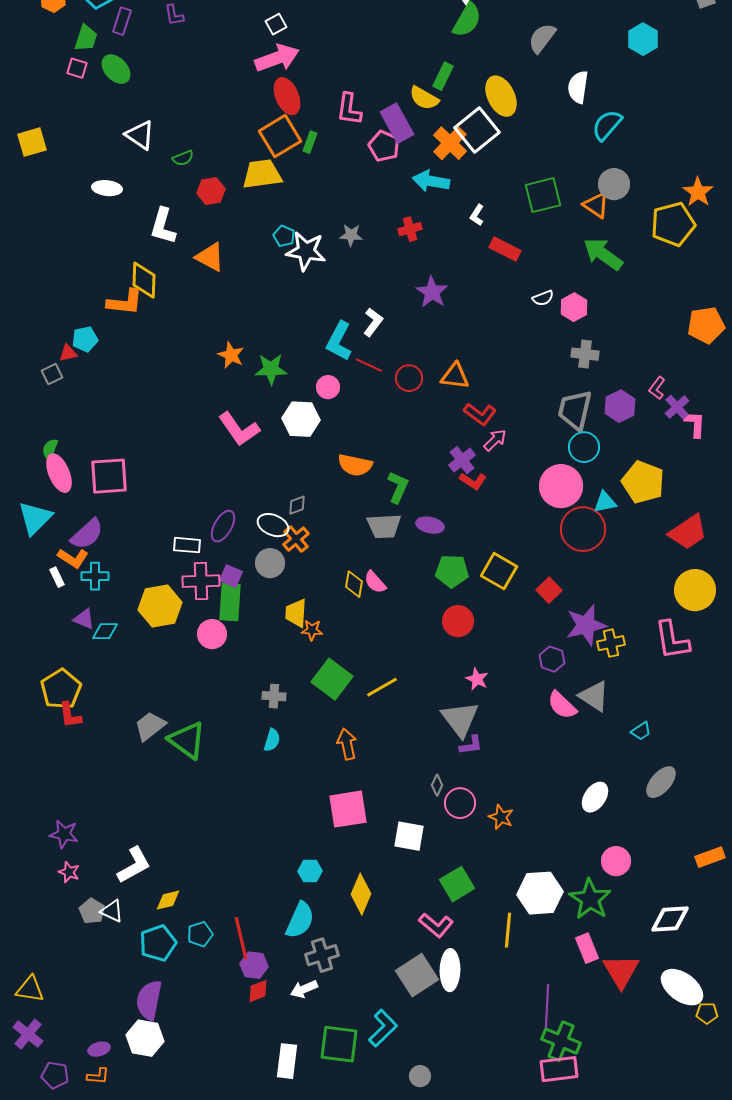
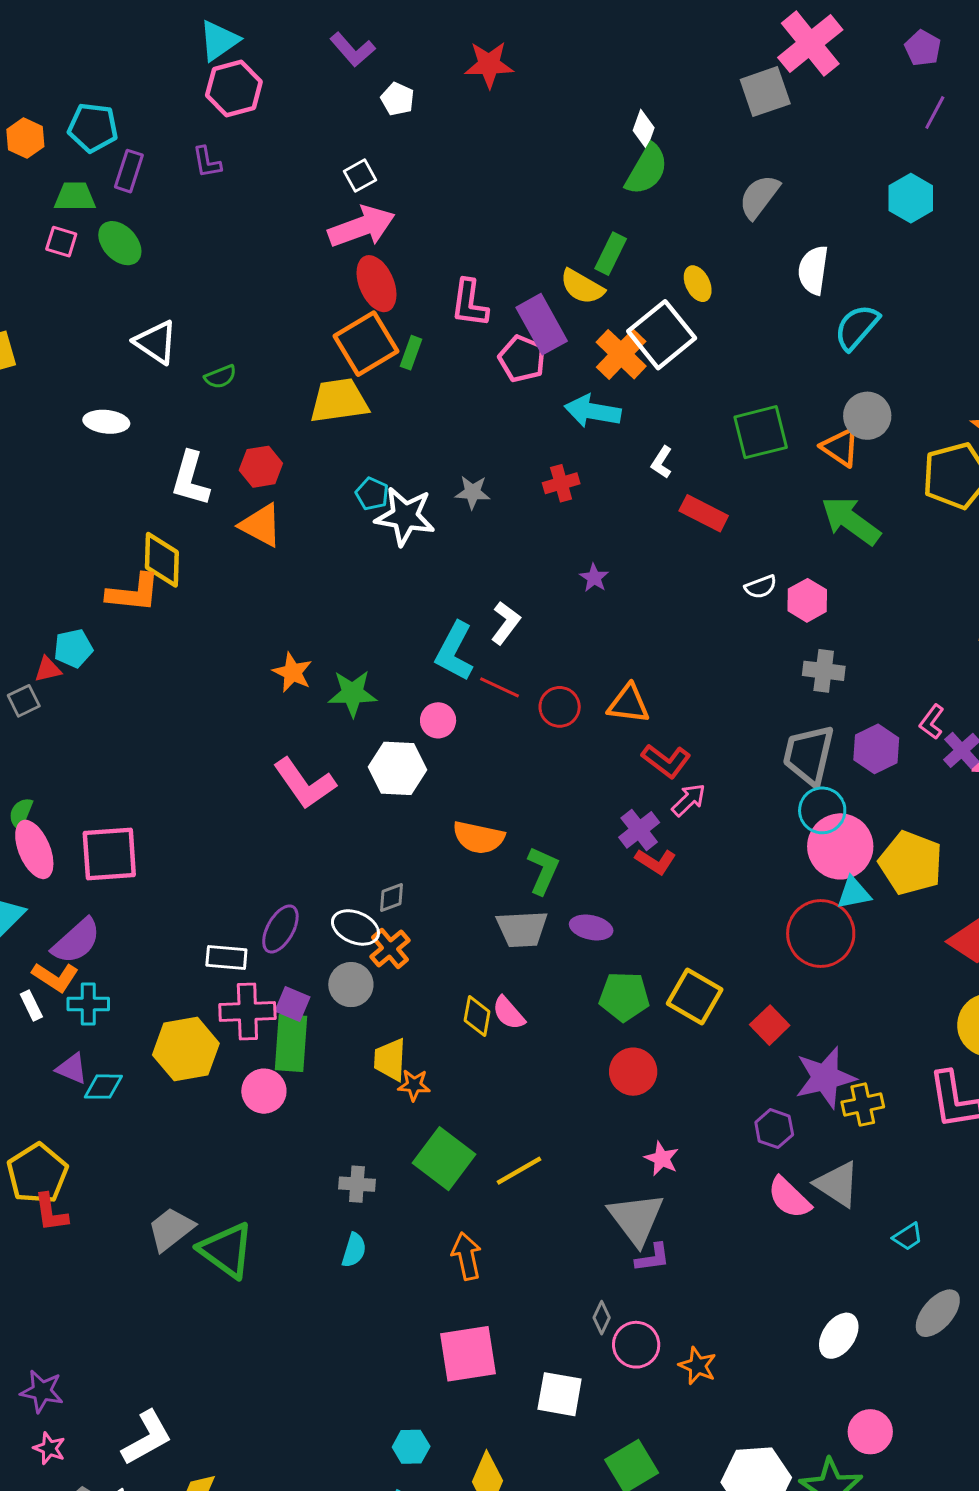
green trapezoid: (86, 38) -> (75, 197), turned -108
yellow ellipse: (501, 96) -> (698, 284), size x0.6
red hexagon: (211, 191) -> (261, 467), moved
purple star: (432, 292) -> (594, 578), size x0.6
pink circle: (561, 486) -> (840, 846), moved

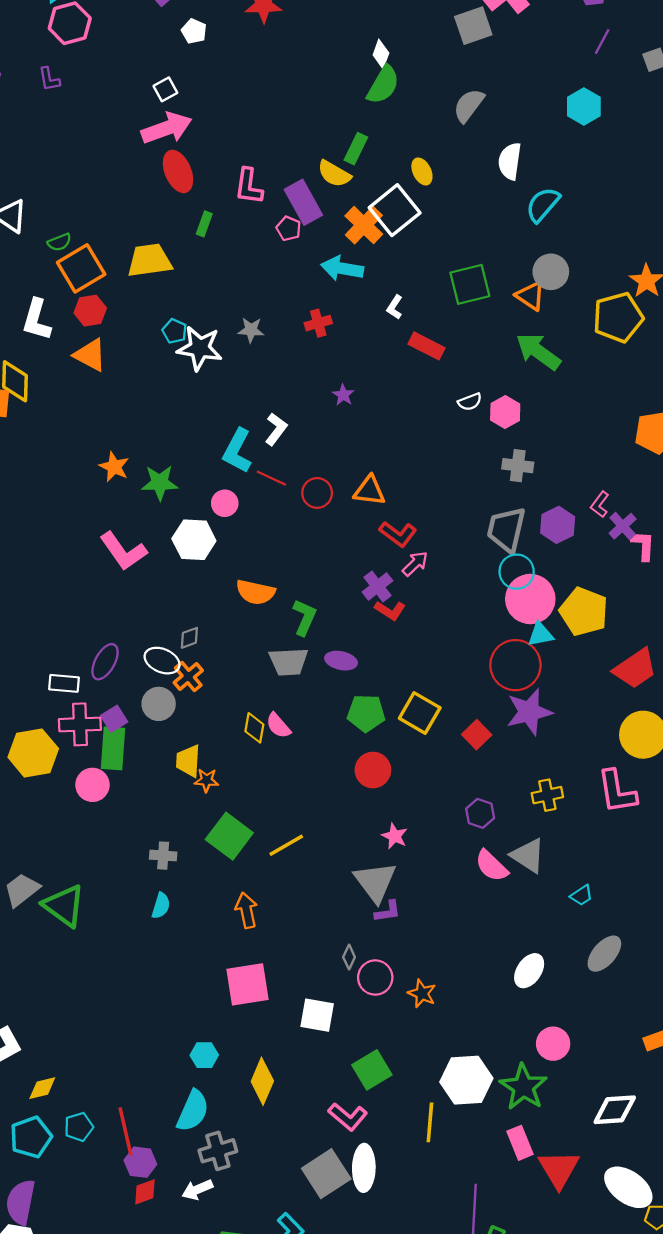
orange square: (366, 344) -> (81, 268), moved
pink pentagon: (522, 359) -> (289, 228), size x0.7
purple square: (292, 1004) -> (114, 719), turned 35
purple star: (825, 1078) -> (529, 712), moved

